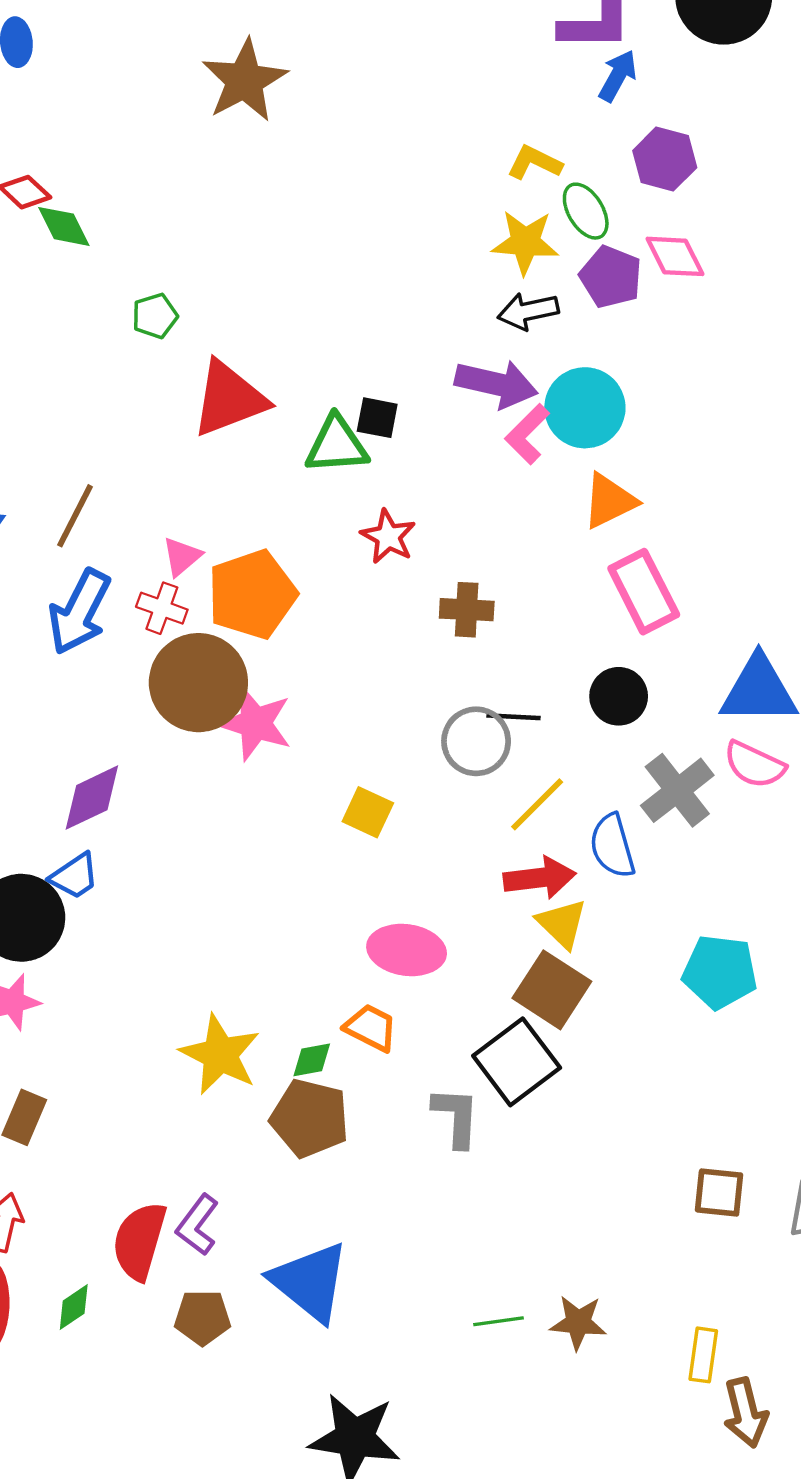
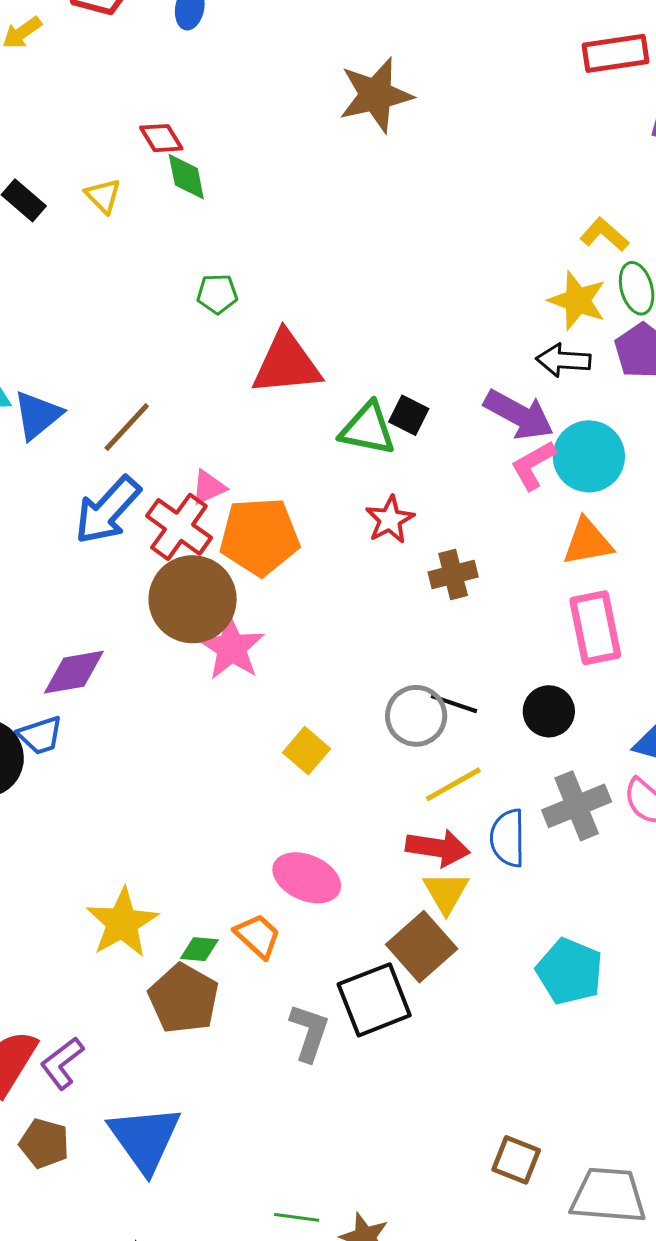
green pentagon: (155, 316) -> (217, 294), moved
red cross: (162, 608) -> (179, 527), size x1.5
brown cross: (467, 610) -> (453, 574), moved, turned -33

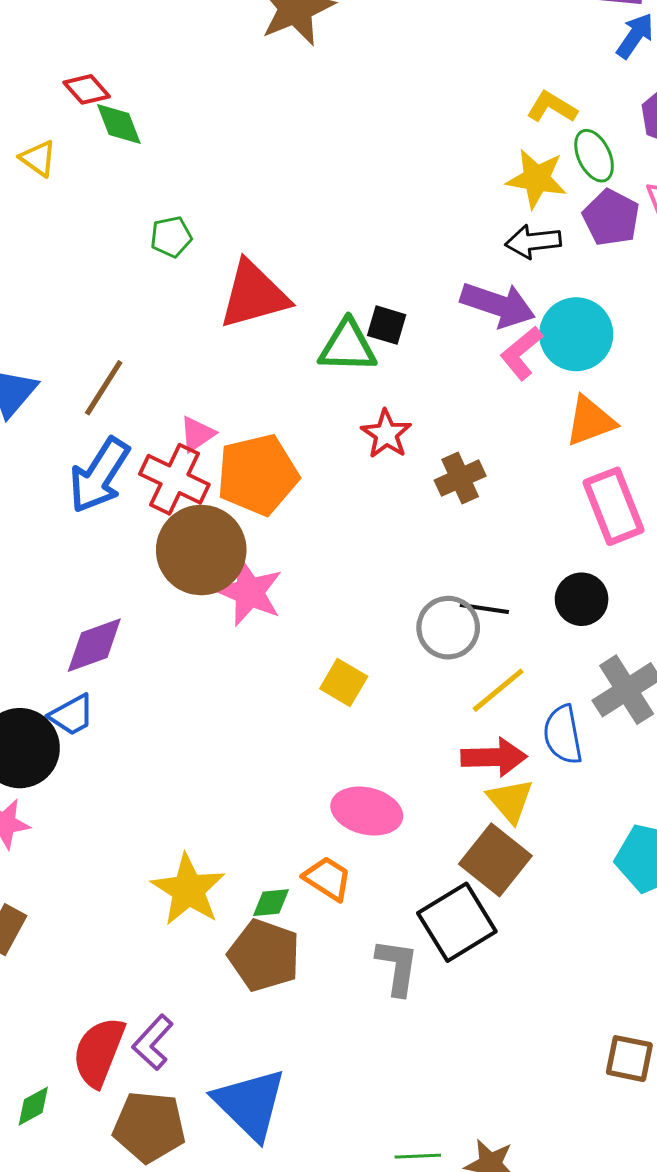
brown pentagon: (44, 1143) -> (149, 1127), size x1.4

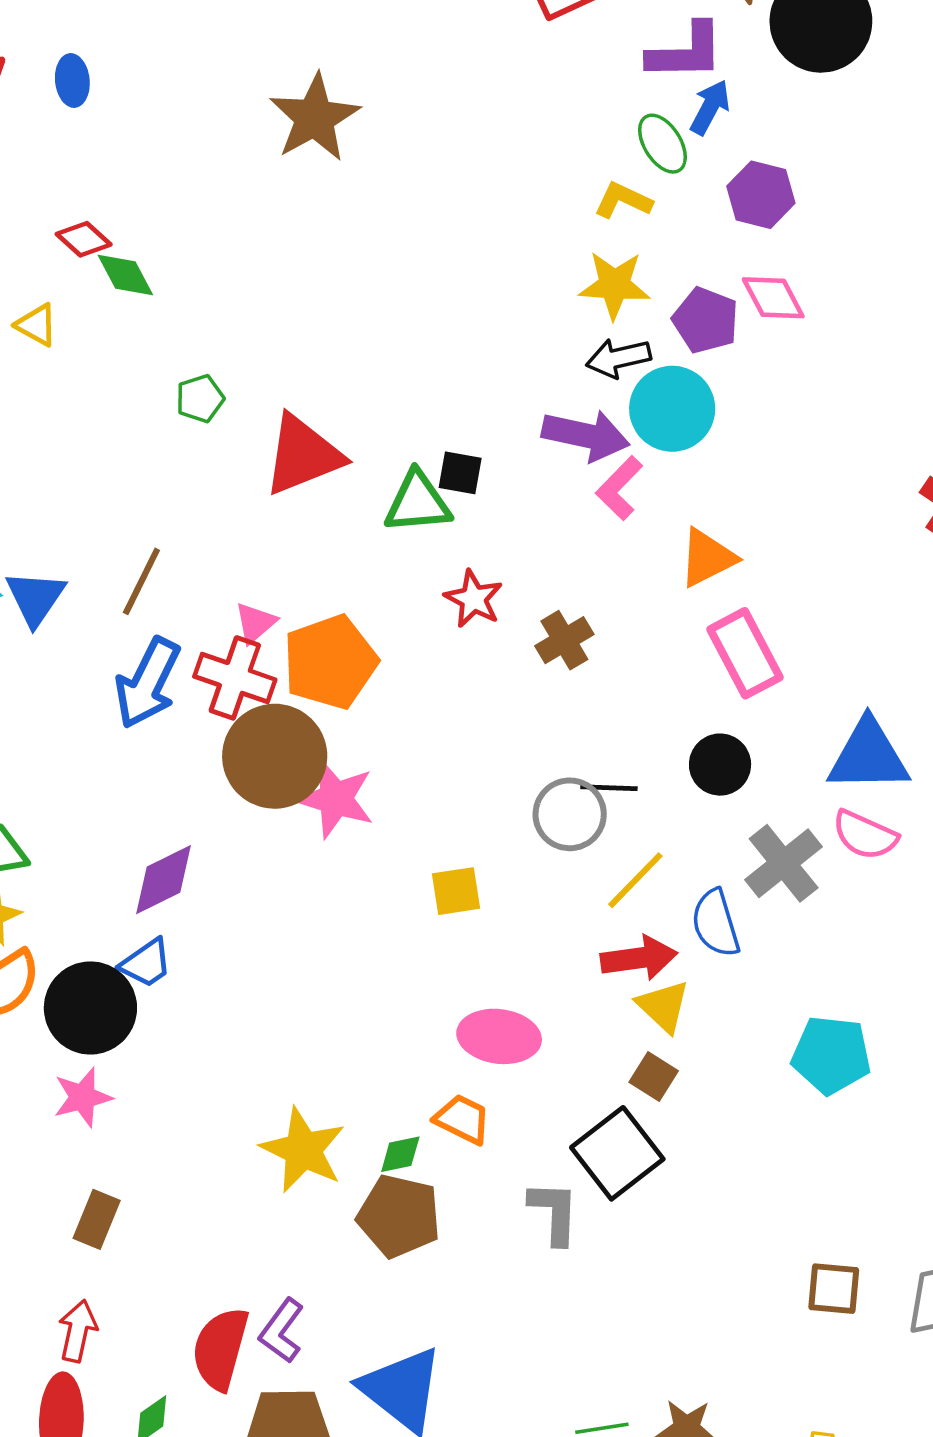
green ellipse: (594, 156) -> (662, 144), moved
cyan circle: (576, 334) -> (672, 409), moved
yellow square: (344, 683) -> (456, 891), turned -33
brown square: (495, 860) -> (654, 1076), size x0.6

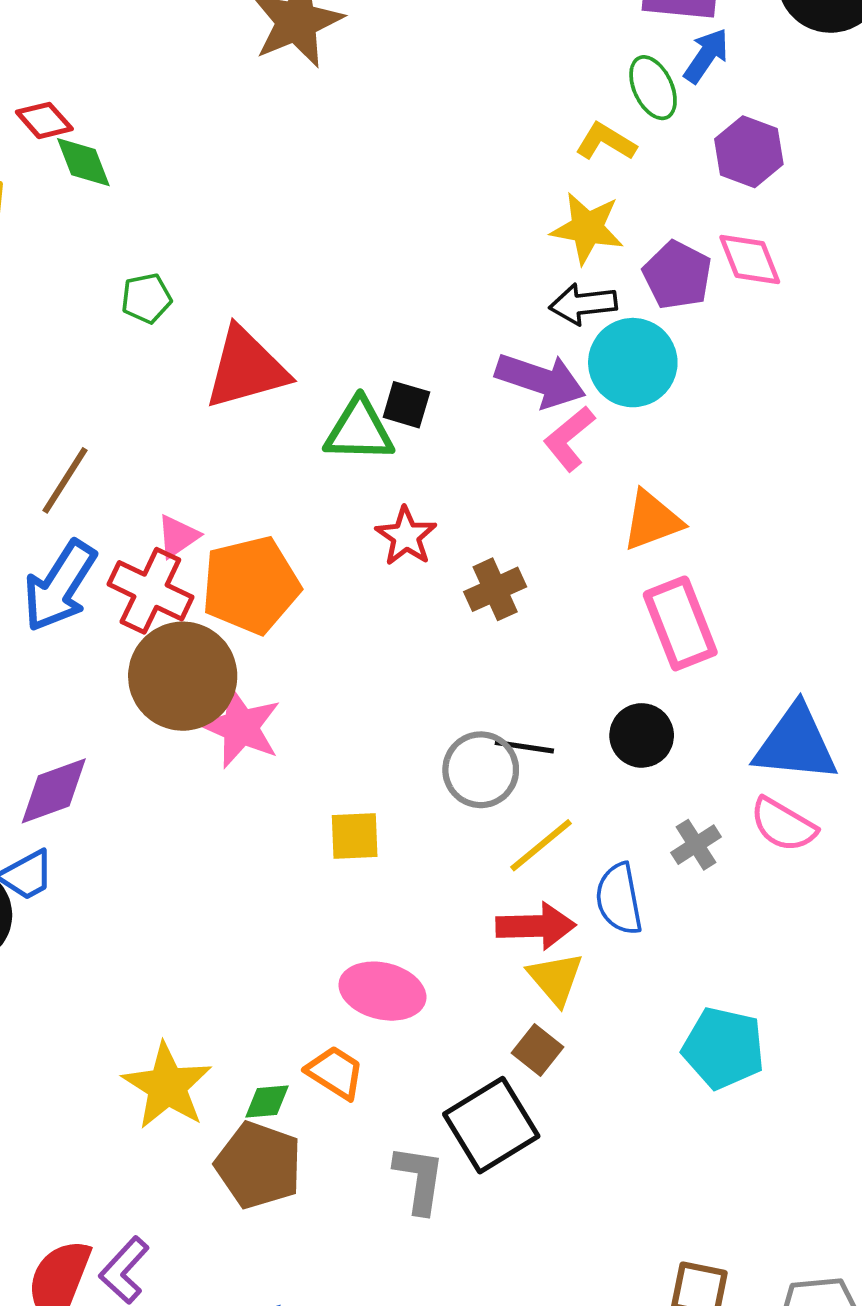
gray cross: (784, 863) -> (696, 845), size x0.6

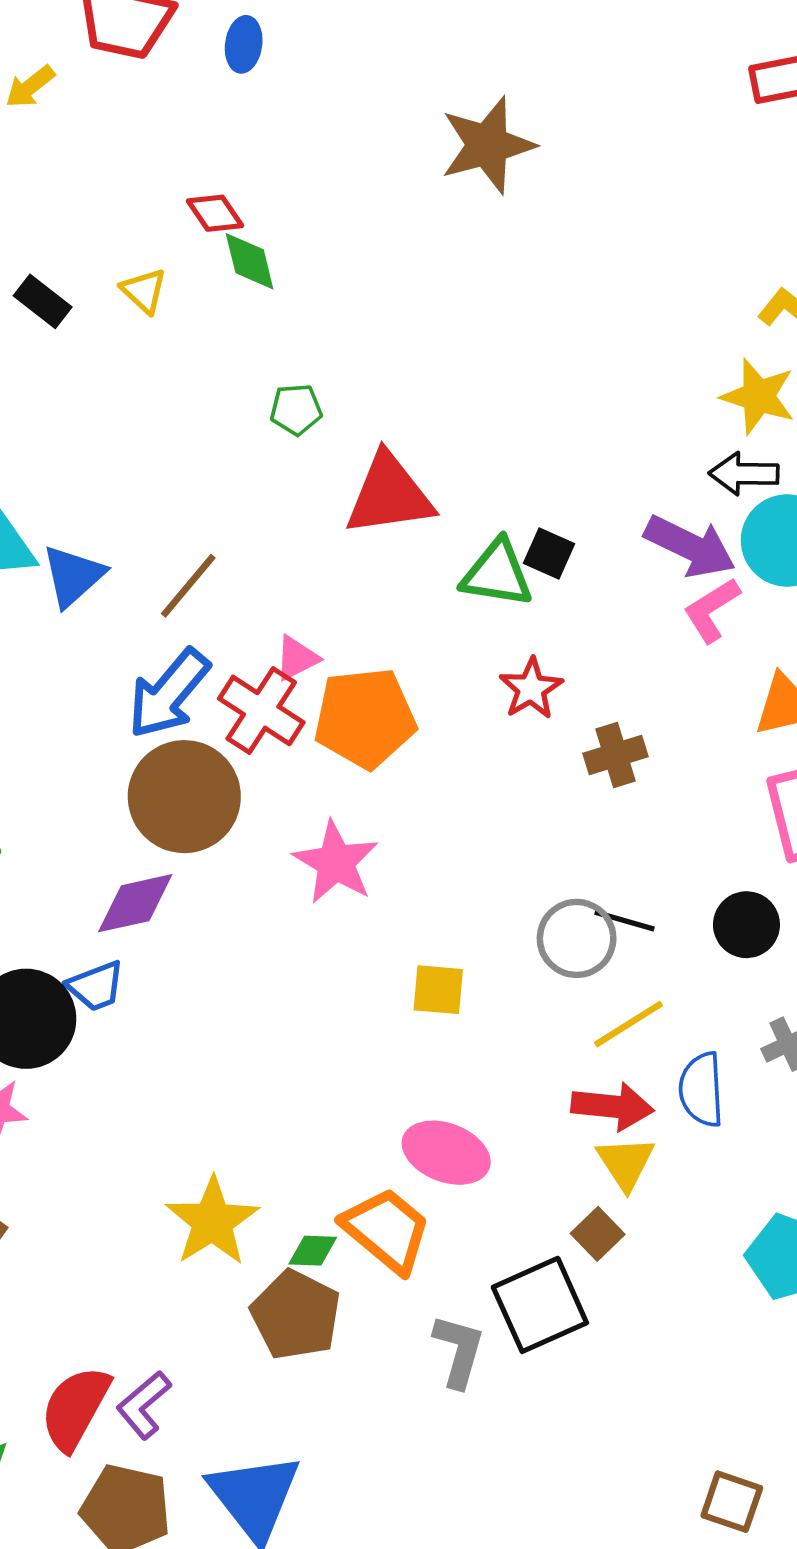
brown circle: (183, 676) -> (184, 797), moved
orange trapezoid: (335, 1072) -> (387, 1230), size x1.5

